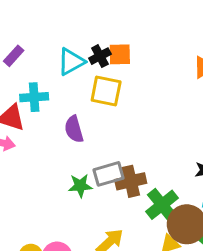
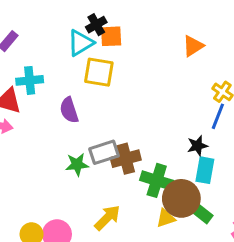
black cross: (100, 56) -> (96, 25), moved
cyan triangle: (71, 62) -> (81, 43), moved
green cross: (162, 205) -> (157, 180), turned -32

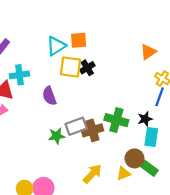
black cross: (96, 25) -> (87, 68), moved
orange triangle: (193, 46) -> (148, 52), moved
green cross: (157, 180) -> (116, 120), moved
brown circle: (181, 198) -> (135, 158), size x0.7
yellow arrow: (107, 218) -> (92, 174), moved

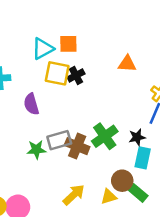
orange triangle: (148, 52) -> (127, 64), moved, turned 35
green cross: (116, 120) -> (105, 136), turned 35
brown cross: (92, 130) -> (77, 146), turned 35

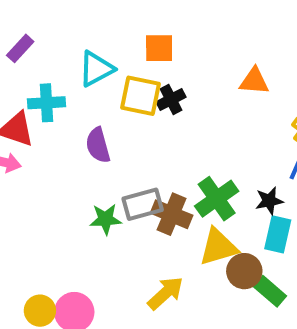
cyan triangle: (43, 49) -> (96, 69), moved
yellow triangle: (109, 197) -> (218, 247), moved, size x1.5

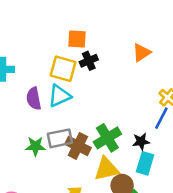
cyan triangle: (96, 69) -> (59, 96), moved
orange triangle: (254, 81) -> (142, 53), moved, turned -42
black cross: (171, 99) -> (89, 61), moved

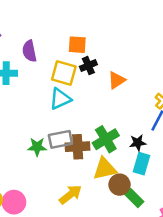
orange triangle: (142, 53) -> (117, 80), moved
purple semicircle: (34, 99) -> (29, 51), moved
brown cross: (78, 146) -> (78, 147), turned -30

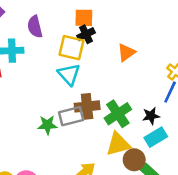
black cross: (88, 66) -> (86, 34), moved
cyan triangle: (60, 99) -> (69, 74), turned -45
brown cross: (78, 147) -> (87, 106), moved
cyan rectangle: (142, 164) -> (156, 137), turned 45

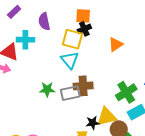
green cross: (118, 114) -> (126, 92), moved
black star: (151, 116) -> (93, 123), moved
green star: (47, 125) -> (47, 89), moved

